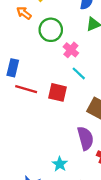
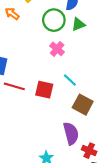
green circle: (51, 30) -> (54, 20), moved
cyan line: (79, 73) -> (70, 80), moved

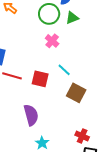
purple semicircle: (71, 133) -> (31, 115), moved

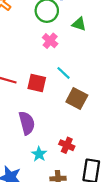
green triangle: (72, 18) -> (79, 24), moved, turned 40
red cross: (82, 136) -> (67, 145), moved

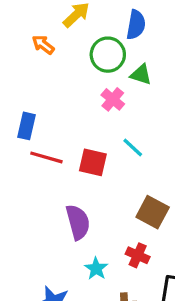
green triangle: (79, 24) -> (141, 75), moved
brown square: (77, 98) -> (153, 212), moved

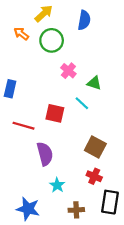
green circle: (108, 55) -> (52, 40), moved
green triangle: (141, 75) -> (94, 83), moved
red line: (46, 157) -> (24, 126), moved
red cross: (138, 255) -> (94, 176), moved

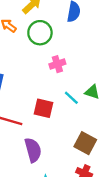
pink cross: (68, 71) -> (57, 64), turned 32
green triangle: (94, 83) -> (92, 92), moved

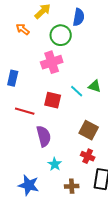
green circle: (40, 33) -> (61, 35), moved
pink cross: (57, 64) -> (52, 62), moved, size x1.5

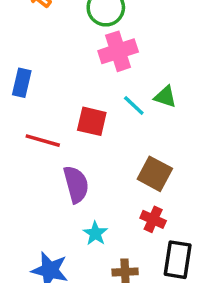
pink cross: (52, 62) -> (118, 51), moved

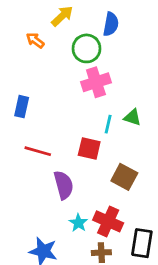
cyan line: (134, 106) -> (108, 124), turned 60
red square: (92, 121) -> (89, 148), moved
red cross: (153, 219) -> (108, 221), moved, size x1.5

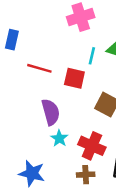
red line: (38, 151) -> (39, 68), moved
cyan star: (78, 223) -> (59, 138), moved

